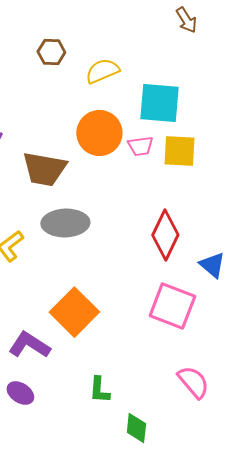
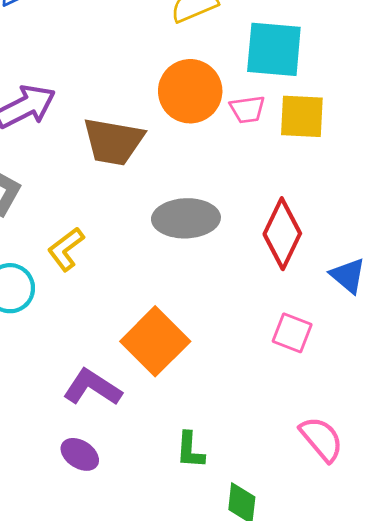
gray ellipse: (65, 223) -> (186, 218), moved
pink square: (172, 306) -> (292, 333), size x0.6

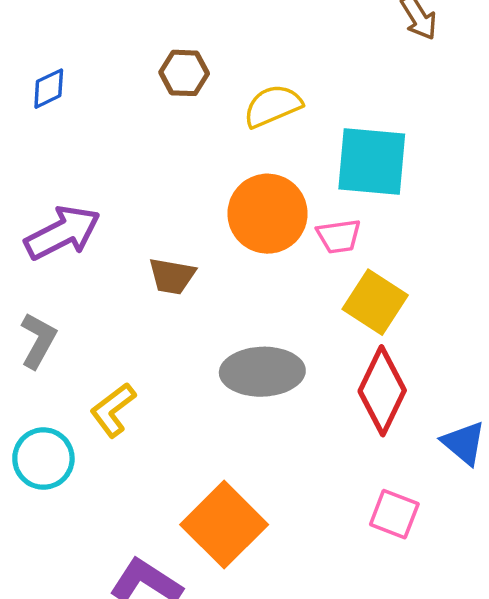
yellow square: (302, 116) -> (375, 302), moved, turned 30
brown trapezoid: (113, 142) -> (172, 276), size x0.6

